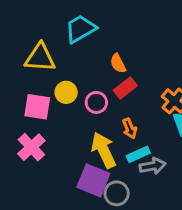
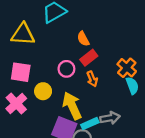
yellow circle: (66, 92) -> (43, 91), moved
orange arrow: (130, 128) -> (92, 79), moved
cyan rectangle: (138, 154) -> (90, 124), moved

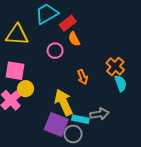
red rectangle: (89, 58) -> (68, 23), moved
pink circle: (66, 69) -> (55, 51), moved
yellow circle: (43, 91) -> (26, 89), moved
cyan rectangle: (90, 124) -> (80, 119), turned 35

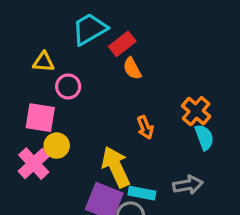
yellow triangle: (17, 35) -> (44, 62), size x0.6
pink circle: (55, 51) -> (68, 86), moved
gray arrow: (99, 114) -> (188, 185), moved

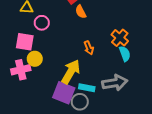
pink cross: (34, 164) -> (21, 70), turned 30
yellow arrow: (116, 167) -> (71, 72), turned 55
gray arrow: (188, 185) -> (115, 83), size x1.4

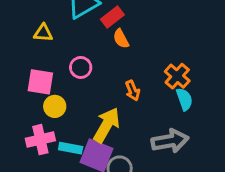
pink circle: (42, 23) -> (81, 67), moved
pink cross: (21, 70) -> (40, 140), moved
cyan rectangle: (87, 88) -> (71, 148), moved

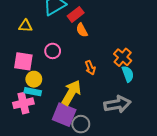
cyan rectangle: (71, 148) -> (33, 92), moved

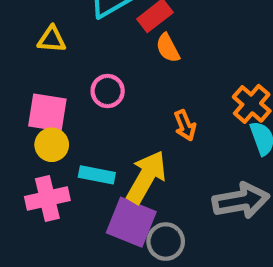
yellow circle: (34, 79) -> (52, 145), moved
cyan rectangle: (33, 92) -> (97, 175), moved

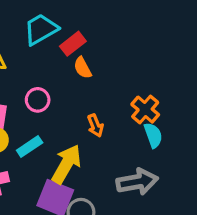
cyan rectangle: (97, 175) -> (30, 146), moved, turned -45

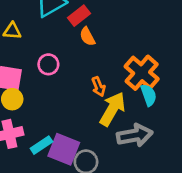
orange cross: (145, 110) -> (142, 73), size x1.4
cyan rectangle: (30, 146) -> (41, 145), moved
yellow arrow: (66, 164) -> (112, 109), moved

